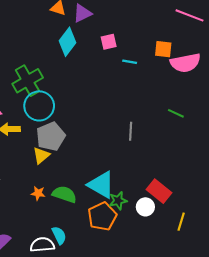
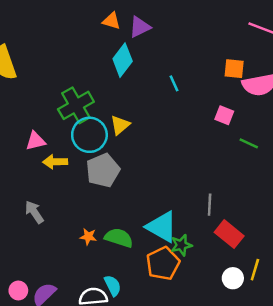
pink square: (109, 42) -> (224, 115), moved, turned 35
cyan line: (130, 62) -> (174, 83), moved, turned 56
gray line: (131, 131) -> (210, 205), moved
yellow triangle: (41, 155) -> (120, 125), moved
white circle: (145, 207) -> (233, 278), moved

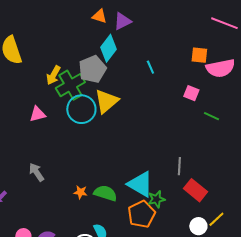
yellow triangle: (120, 125) -> (106, 101), size x1.5
yellow arrow: (55, 162) -> (53, 75), moved, turned -60
gray pentagon: (103, 170) -> (92, 69), moved
yellow line: (255, 270) -> (216, 219), turned 30

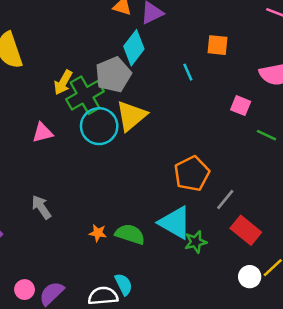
orange square: (199, 55) -> (217, 45), moved
gray line: (179, 166) -> (225, 199), turned 36
orange pentagon: (141, 214) -> (192, 174), moved

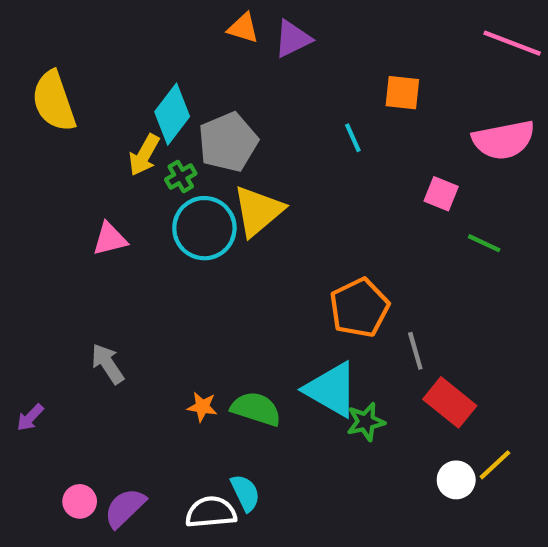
cyan diamond: (134, 48) -> (172, 114), moved
green cross: (85, 95) -> (181, 177), size x0.5
gray line: (225, 199) -> (415, 351), turned -55

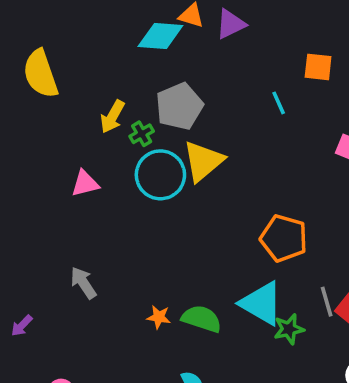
cyan diamond: (172, 114) -> (160, 36), moved, turned 57
orange pentagon: (359, 308) -> (284, 238), turned -30
gray line: (415, 351) -> (327, 302), moved

